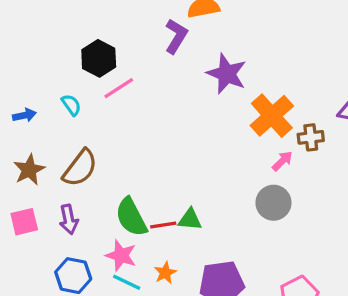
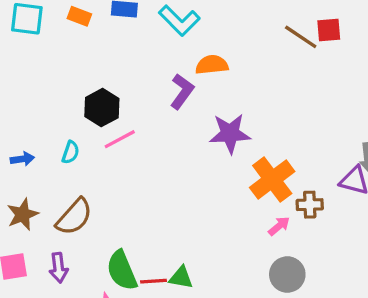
purple star: (227, 74) -> (230, 133), turned -30
cyan semicircle: (71, 105) -> (70, 152), turned 50
gray circle: (273, 203) -> (287, 274), moved

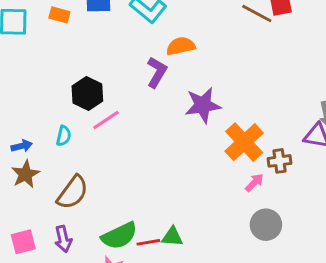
brown star: (23, 214) -> (25, 174), moved
green semicircle: (122, 270) -> (119, 236), turned -87

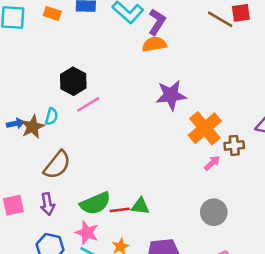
purple L-shape: (157, 72) -> (157, 22), moved
brown star: (25, 174) -> (33, 127), moved
gray circle: (266, 225) -> (214, 212), moved

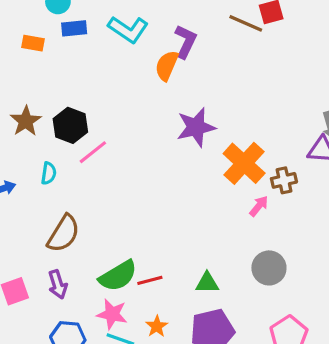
purple L-shape: (157, 22) -> (186, 41), moved
orange semicircle: (154, 44) -> (167, 66), turned -50
brown star: (33, 127) -> (26, 121), moved
green triangle: (140, 206) -> (207, 283), moved

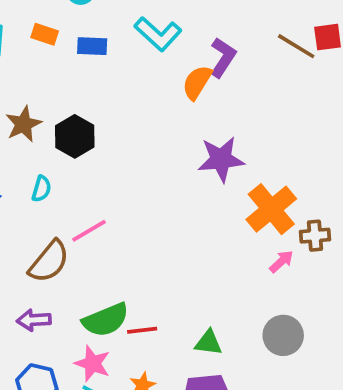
blue rectangle: (74, 28) -> (92, 46), moved
pink line: (93, 152) -> (89, 231), moved
purple arrow: (58, 284) -> (34, 320), turned 96

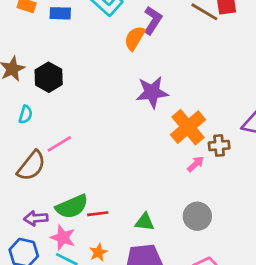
purple arrow: (34, 320) -> (36, 218), moved

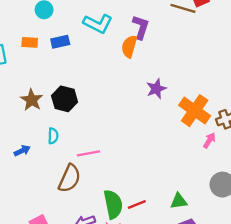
purple star: (152, 92) -> (156, 89), size x0.7
pink line: (59, 144) -> (88, 153), turned 35
green semicircle: (72, 207) -> (113, 204), turned -64

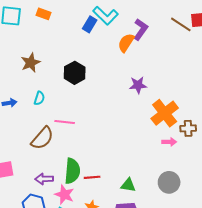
blue rectangle: (60, 42) -> (90, 24), moved, turned -63
black hexagon: (65, 99) -> (75, 73), moved
pink arrow: (209, 140) -> (169, 142), turned 40

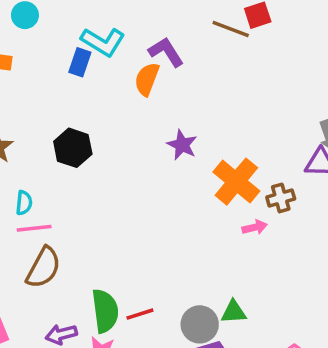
purple L-shape: (141, 29) -> (166, 52), turned -55
purple star: (138, 85) -> (182, 145), turned -30
pink line: (65, 122) -> (34, 228), moved
gray circle: (169, 182) -> (200, 324), moved
green triangle: (128, 185) -> (234, 312), moved

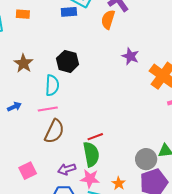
blue rectangle: (80, 62) -> (69, 12), turned 70
cyan semicircle: (24, 203) -> (52, 85), moved, size x1.5
red line: (140, 314) -> (95, 137), moved

